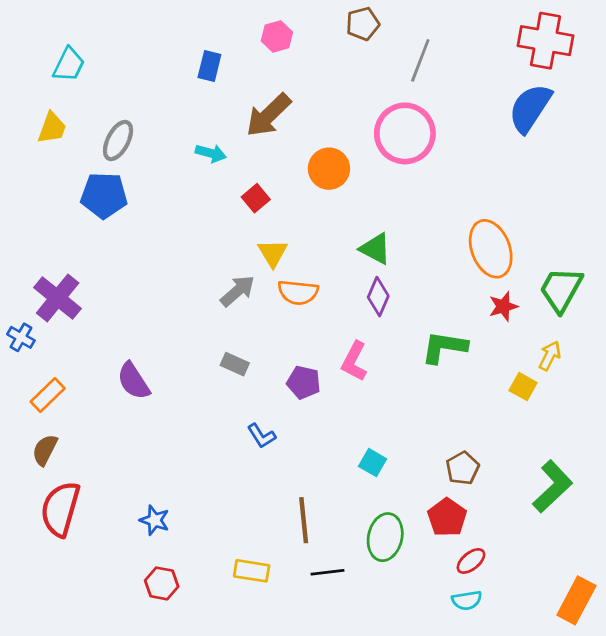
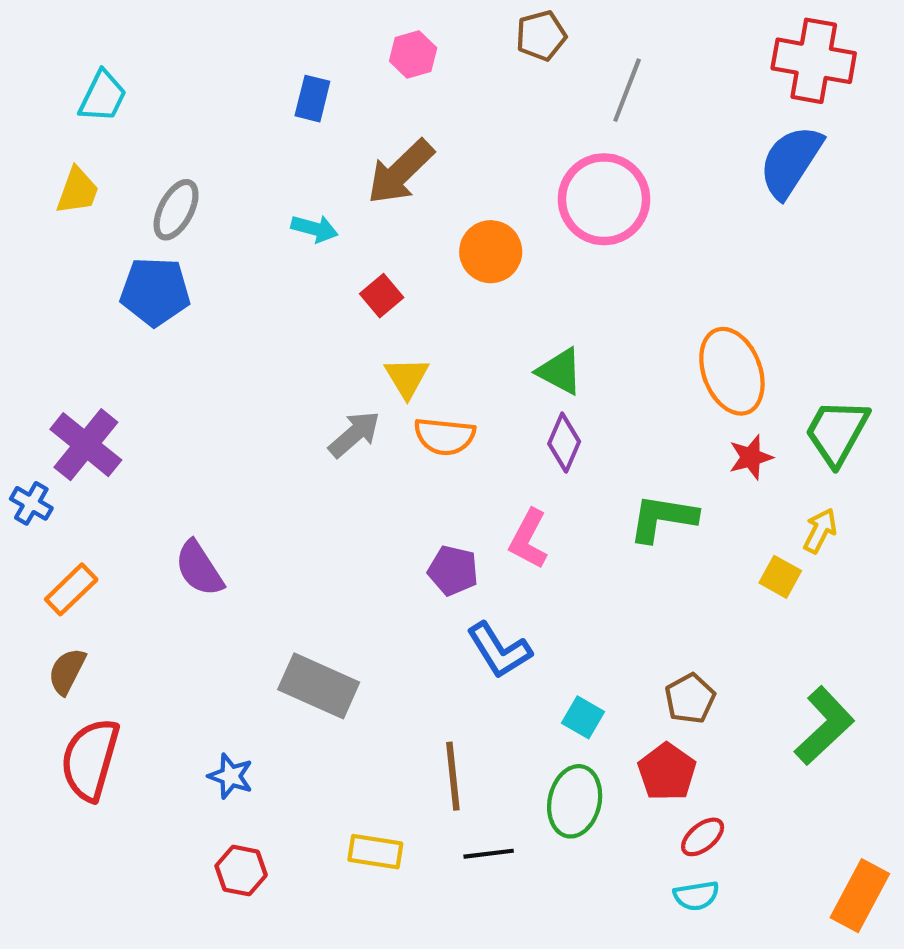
gray rectangle: (235, 364) -> (319, 686), moved, size x1.8
blue L-shape: (261, 436) -> (499, 650), moved, size x1.5
cyan square: (373, 463) -> (583, 717), moved

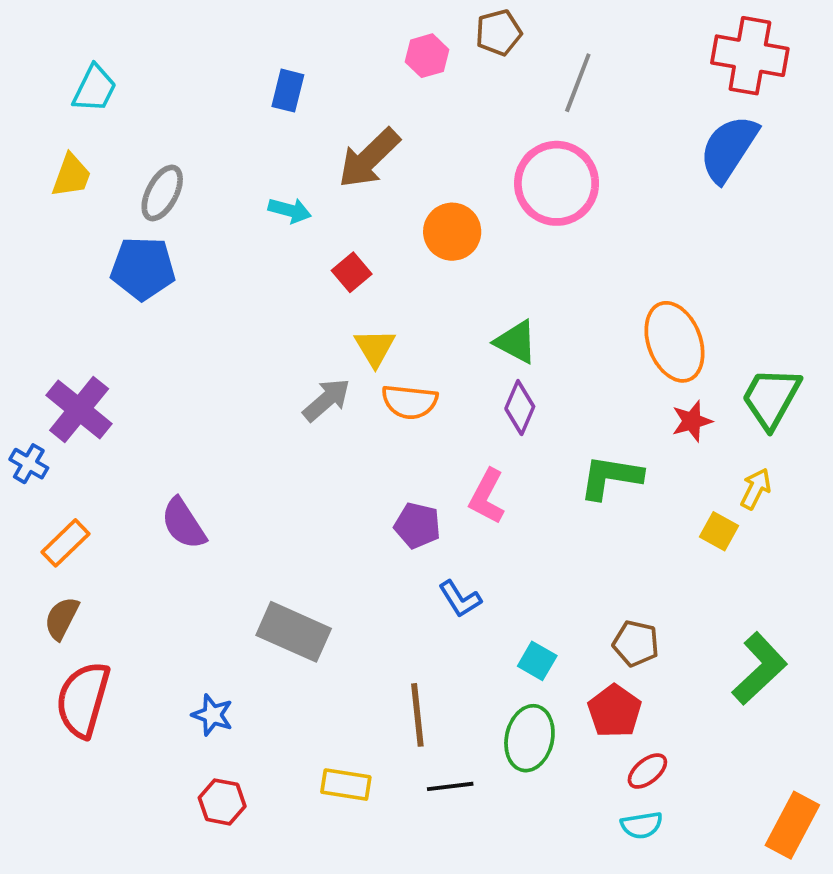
pink hexagon: (413, 54) -> (427, 56), moved
blue L-shape: (499, 650) -> (460, 599), size x0.7
brown pentagon: (690, 698) -> (636, 643), turned -30

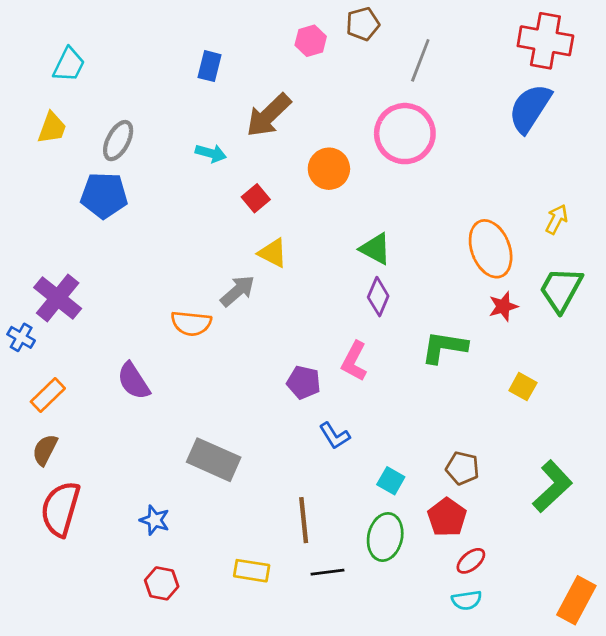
yellow triangle: (375, 348) -> (273, 253), turned -32
orange semicircle: (410, 402) -> (191, 323), moved
yellow arrow: (756, 489) -> (557, 219), moved

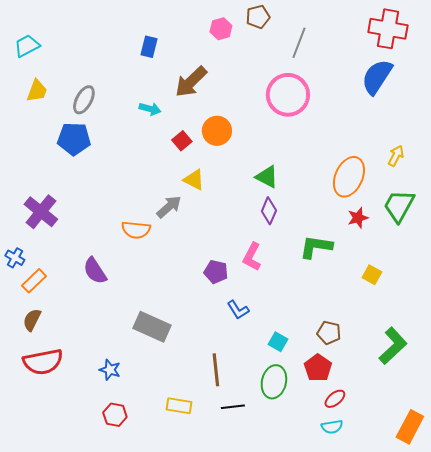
cyan trapezoid: (69, 65) -> (27, 46), moved, turned -144
orange circle: (329, 169) -> (217, 131), moved
orange ellipse: (491, 249) -> (349, 177), turned 45
blue cross: (21, 337) -> (15, 258), moved
red semicircle: (60, 509) -> (43, 362), turned -117

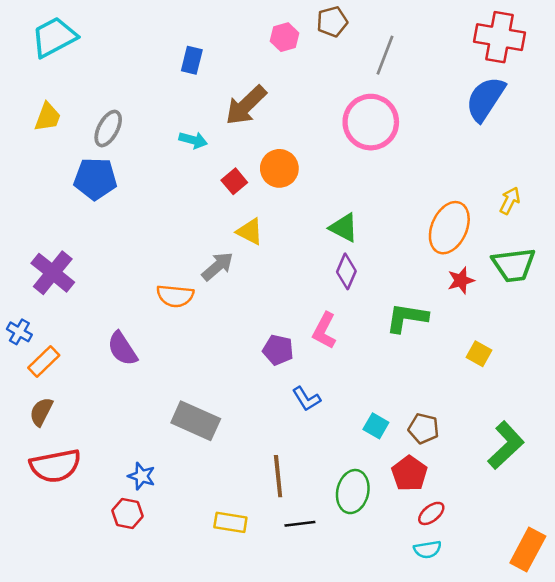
cyan trapezoid: (27, 46) -> (54, 37), moved, size x1.4
green trapezoid: (399, 206) -> (514, 265), turned -126
cyan square: (278, 342) -> (376, 426), moved
red hexagon: (115, 415) -> (127, 513), moved

